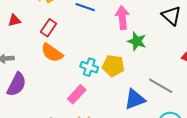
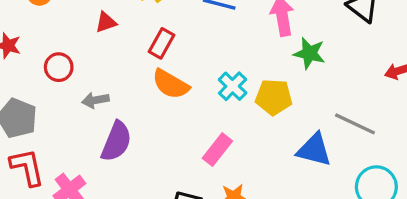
red triangle: (14, 20) -> (106, 22), moved
cyan cross: (89, 67) -> (233, 86), moved, turned 30
blue triangle: (135, 99) -> (314, 150), turned 40

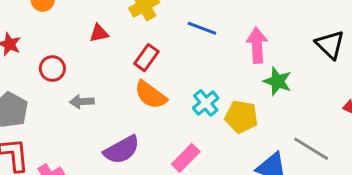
purple semicircle: (116, 141) -> (122, 150), moved, turned 33

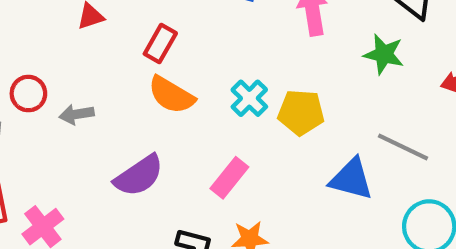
red circle: (52, 69) -> (28, 94), moved
green star: (277, 81) -> (384, 54), moved

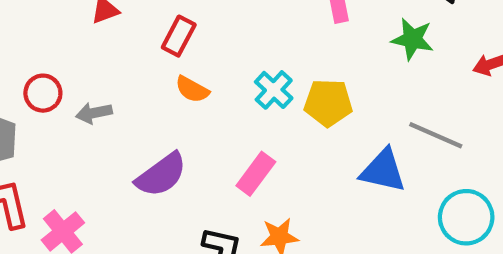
orange semicircle: (171, 95) -> (192, 89), size x0.7

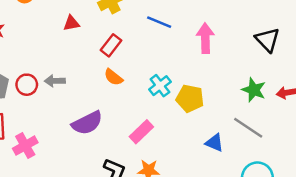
green star: (412, 39) -> (254, 90), moved
red circle: (43, 93) -> (27, 85), moved
blue triangle: (383, 171) -> (215, 143), size x0.7

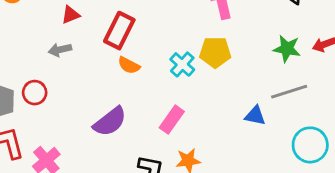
red rectangle: (111, 45) -> (119, 31), size x1.4
gray arrow: (55, 81) -> (60, 50), moved
yellow pentagon: (190, 98) -> (215, 52), moved
gray line: (248, 128) -> (289, 92), turned -40

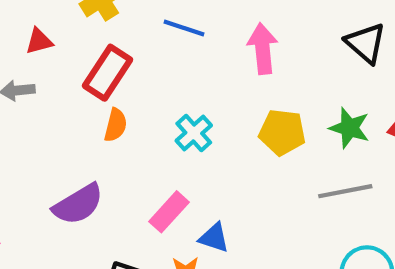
yellow pentagon: (215, 52) -> (282, 132), moved
orange semicircle: (129, 65) -> (116, 125), turned -110
blue triangle: (255, 116) -> (214, 238), moved

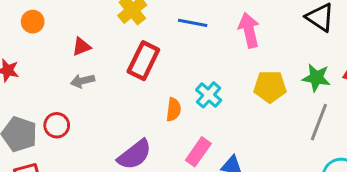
red triangle: (39, 41) -> (81, 47), moved
orange semicircle: (116, 125) -> (174, 110), moved
gray line: (345, 191) -> (319, 122), turned -51

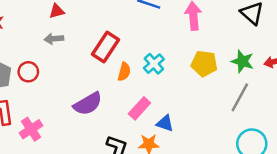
red rectangle: (143, 61) -> (106, 47), moved

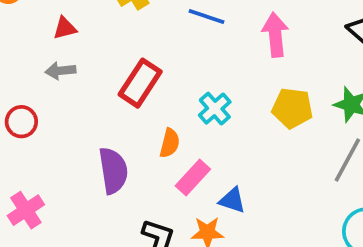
orange semicircle: (124, 72) -> (170, 143), moved
purple semicircle: (88, 104) -> (113, 171), turned -68

